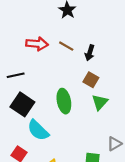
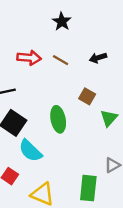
black arrow: (90, 53) -> (98, 58), moved, turned 56
green triangle: (100, 102) -> (109, 118), moved

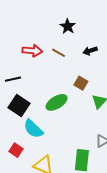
black star: (62, 22) -> (68, 26), moved
green ellipse: (58, 119) -> (57, 102), turned 70

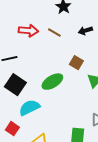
cyan semicircle: (33, 129) -> (29, 108), turned 110

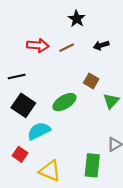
brown line: (54, 33) -> (67, 48), turned -56

